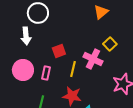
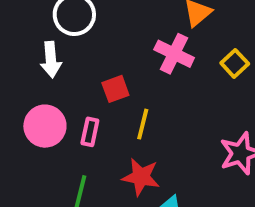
yellow square: (110, 44) -> (235, 63), moved
pink cross: (93, 59) -> (174, 54), moved

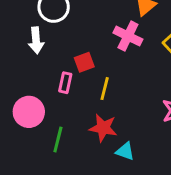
pink circle: (45, 126) -> (29, 112), moved
pink rectangle: (90, 132) -> (65, 83), moved

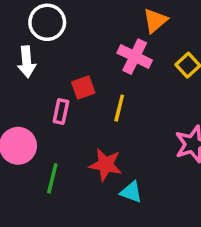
yellow line: (105, 89) -> (119, 108), moved

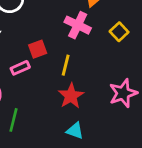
pink rectangle: (61, 111) -> (20, 68), turned 54
red star: (106, 165) -> (71, 96), moved, turned 30

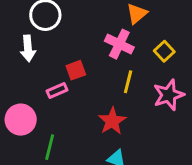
yellow line: (66, 65) -> (128, 82), moved
pink star: (123, 93) -> (169, 95), moved

